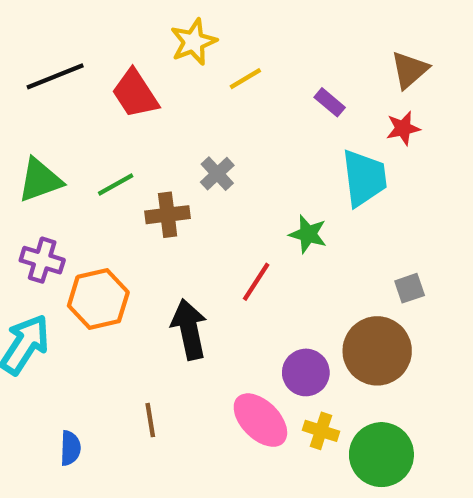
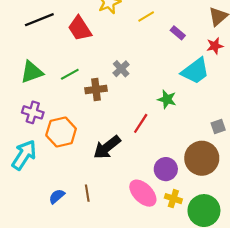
yellow line: (245, 79) -> (146, 16), moved
cyan trapezoid: (364, 178) -> (195, 71), turned 60
black arrow: (189, 329) -> (107, 147), turned -116
blue semicircle: (70, 448) -> (57, 196), moved, turned -133

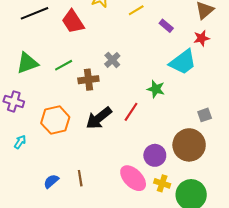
purple cross: (33, 112) -> (14, 101), moved
black arrow: (107, 147) -> (99, 118), moved
cyan arrow: (24, 155) -> (20, 142), size x0.5

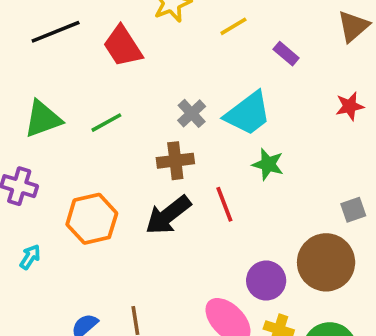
red star: (201, 38) -> (350, 106), moved
cyan trapezoid: (183, 62) -> (248, 113), moved
brown cross: (88, 80) -> (175, 161), moved
red line: (131, 112) -> (224, 204), turned -54

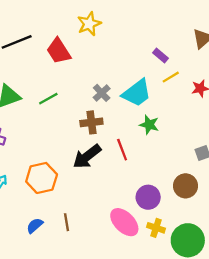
yellow line: (233, 26) -> (171, 77), moved
orange hexagon: (92, 219) -> (42, 178), moved
brown circle: (326, 262) -> (186, 186), size x0.7

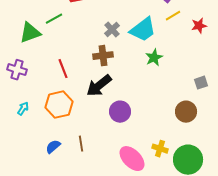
green line: (48, 99) -> (54, 19), moved
green star: (149, 125) -> (154, 58), turned 30
red line: (122, 150) -> (63, 69), moved
purple circle: (148, 197) -> (120, 112), moved
pink ellipse: (124, 222) -> (132, 159), moved

